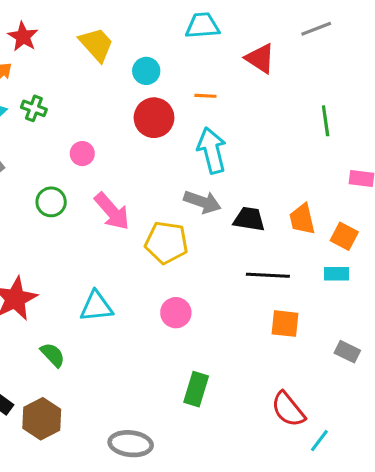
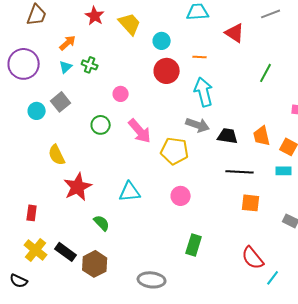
red star: (23, 37) -> (95, 16), moved
green line: (326, 121) -> (266, 73), moved, turned 36

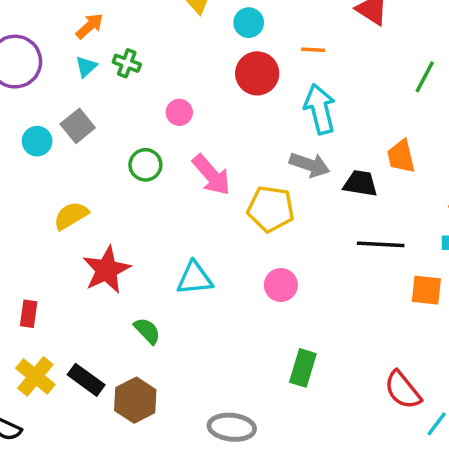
orange trapezoid: (262, 136) -> (401, 156), moved
yellow semicircle: (57, 155) -> (71, 216), turned 85
orange square: (251, 203) -> (426, 290), moved

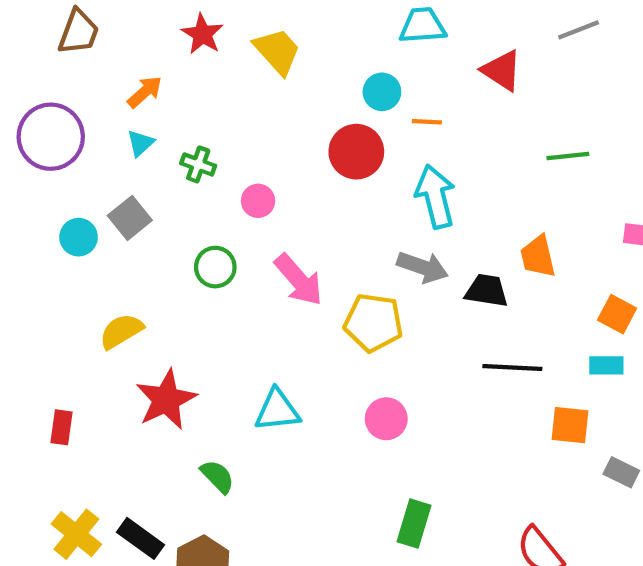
cyan circle: (249, 23) -> (382, 92), moved
green cross: (127, 63) -> (198, 164), moved
green line: (425, 77) -> (568, 156), turned 56
red rectangle: (29, 314) -> (61, 427), moved

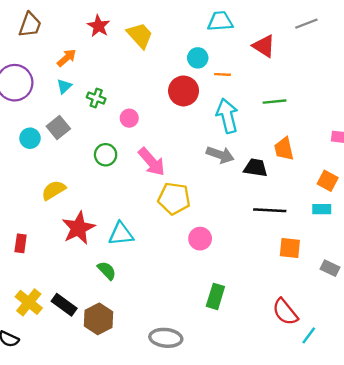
green line: (568, 156) -> (274, 102), moved
yellow pentagon: (373, 323) -> (174, 198), moved
cyan triangle: (277, 410) -> (121, 234), moved
orange square: (570, 425) -> (290, 248), moved

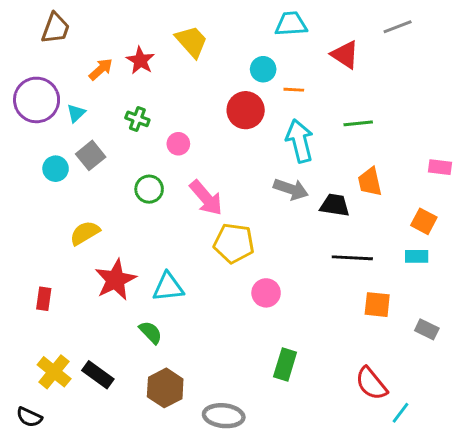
red star: (98, 26) -> (140, 60), moved
cyan triangle: (64, 86) -> (76, 113), moved
brown hexagon: (98, 319) -> (165, 388), moved

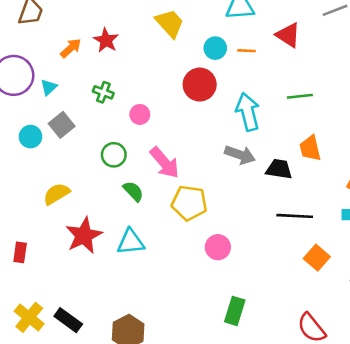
yellow trapezoid: (191, 41) -> (170, 23), moved
orange line: (294, 90) -> (246, 51), moved
orange square: (377, 305) -> (317, 258), turned 35
green semicircle: (151, 332) -> (133, 191), moved

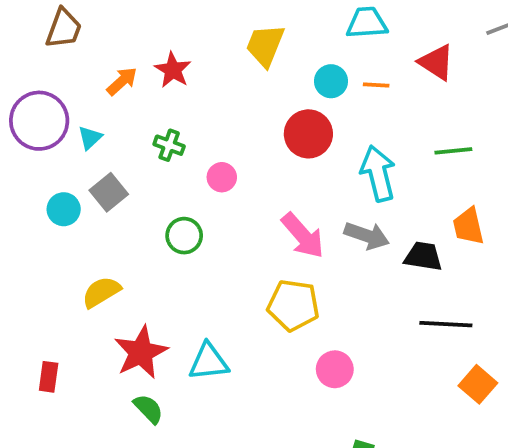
yellow trapezoid: (170, 23) -> (265, 45), turned -116
pink arrow: (165, 163) -> (303, 236), moved
green semicircle: (133, 191) -> (148, 409), moved

